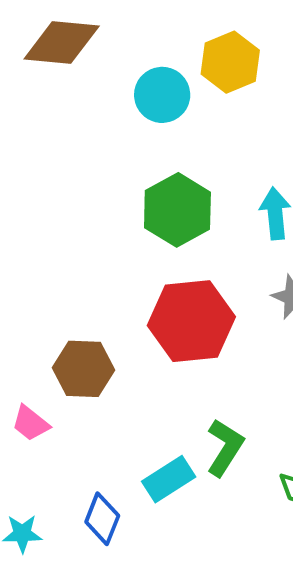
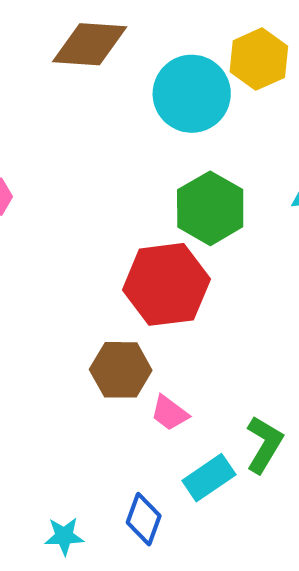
cyan circle: (162, 95) -> (192, 94), size x1.4
red hexagon: (191, 321) -> (166, 284), moved
pink trapezoid: (31, 423) -> (170, 413), moved

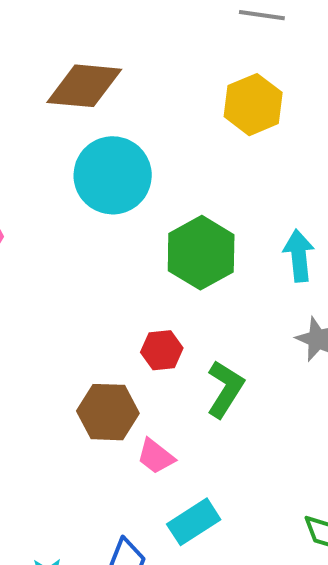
cyan circle: (192, 94) -> (113, 175), moved
red hexagon: (166, 284) -> (162, 350), moved, size x0.5
green L-shape: (264, 444) -> (225, 389), moved

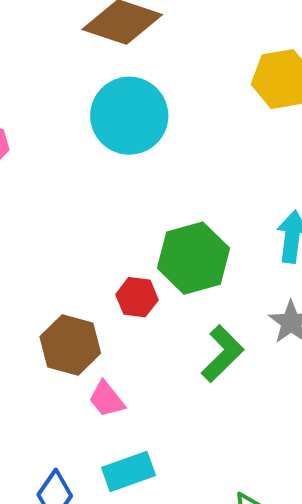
green hexagon: (201, 253) -> (193, 258), moved
green L-shape: (225, 389) -> (222, 354), moved

